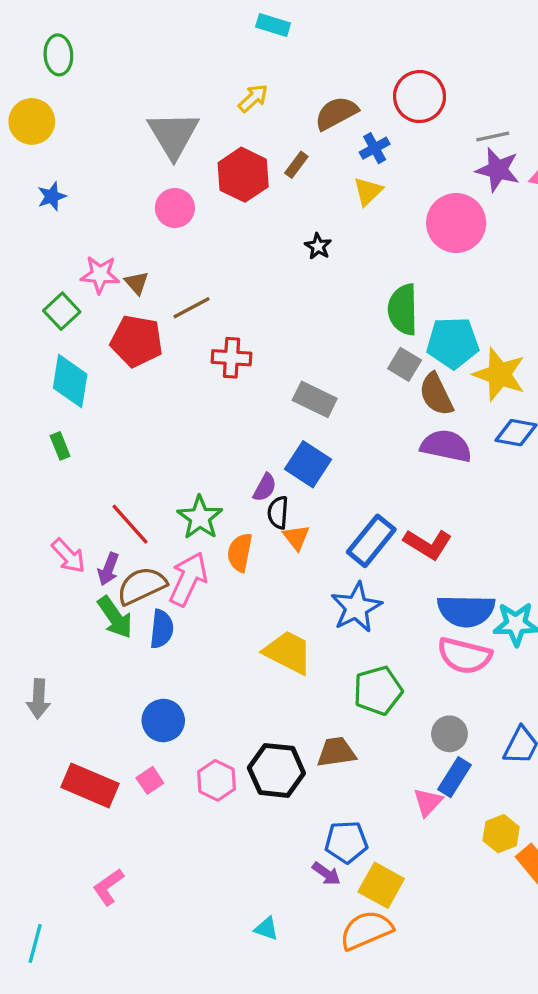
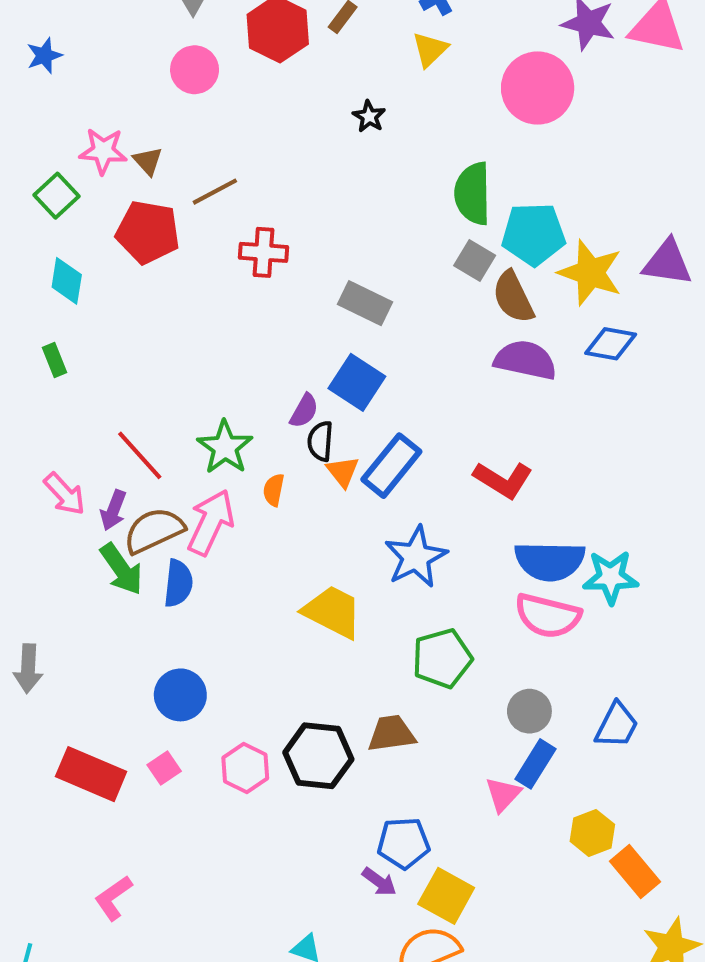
cyan diamond: (70, 381) -> (67, 281), size x0.7
blue rectangle: (371, 541) -> (391, 466), moved
orange semicircle: (240, 552) -> (274, 490), size x0.7

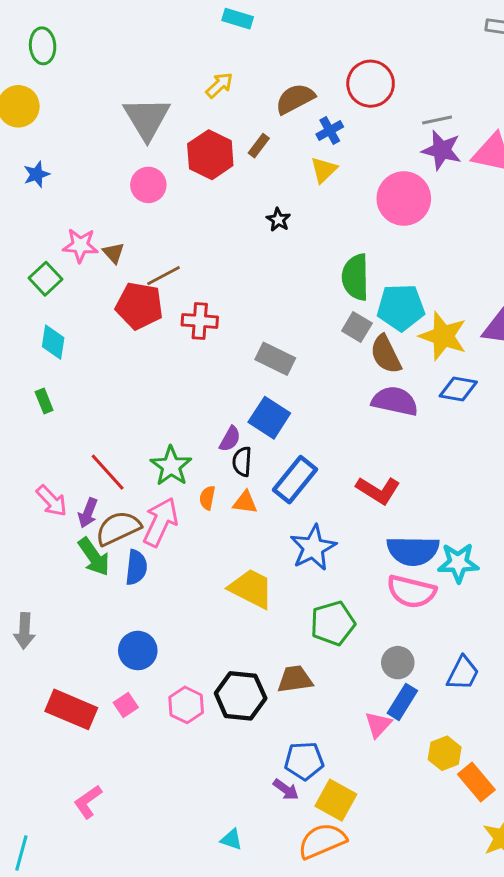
red pentagon: (148, 232) -> (139, 306), moved
orange triangle: (343, 472) -> (245, 502), moved, turned -44

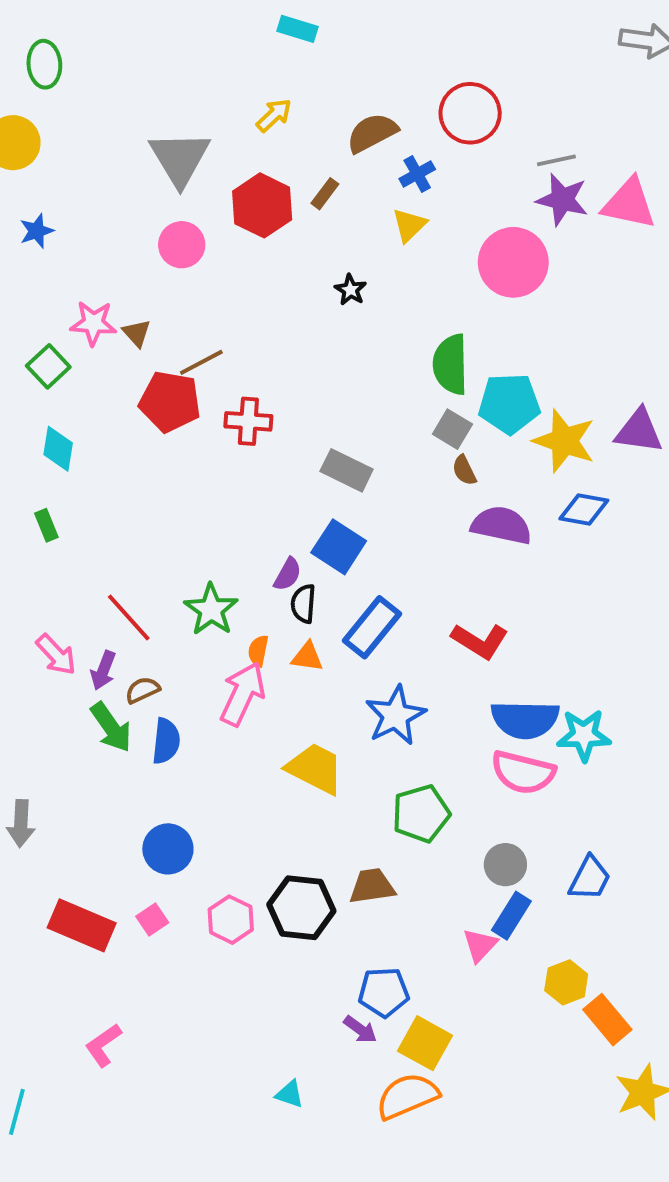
brown semicircle: (386, 354) -> (464, 470), moved, size x0.6
pink arrow: (160, 522) -> (243, 694), moved
brown semicircle: (118, 528) -> (142, 690), size x0.6

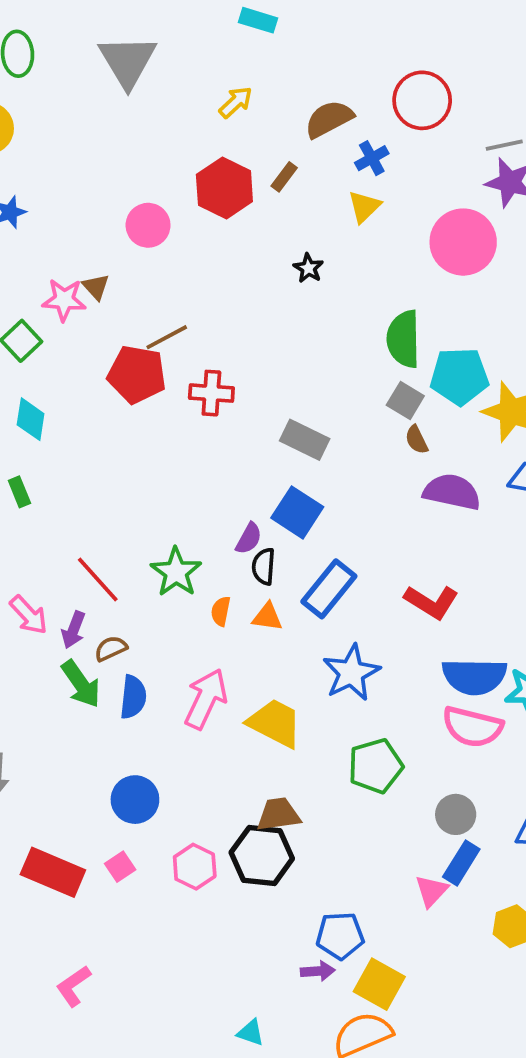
gray triangle: (180, 158) -> (128, 61), moved
brown triangle: (137, 333) -> (96, 287), moved
pink arrow: (243, 694) -> (206, 699), moved
brown trapezoid: (372, 886) -> (279, 814), moved
purple arrow: (360, 1029) -> (318, 971), turned -40

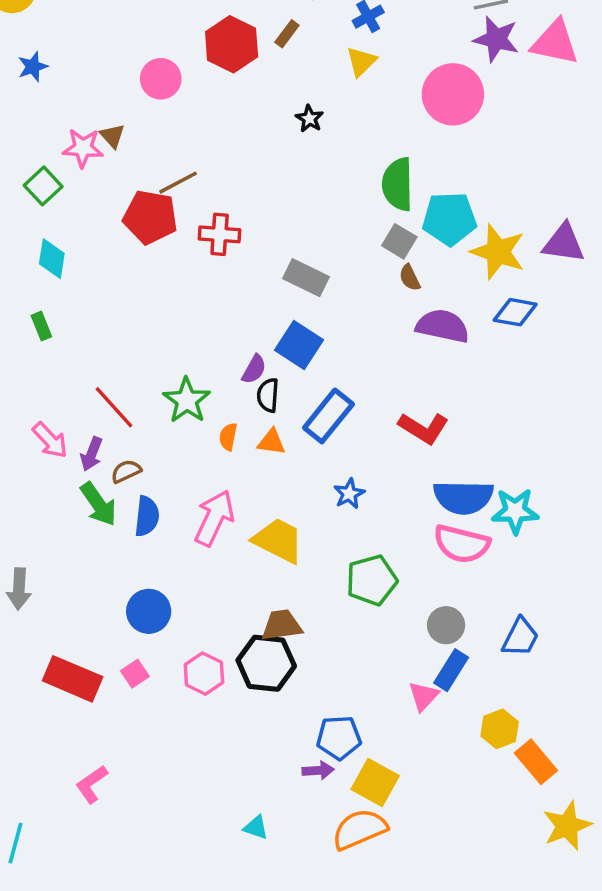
blue star: (351, 673) -> (349, 494), size x0.6

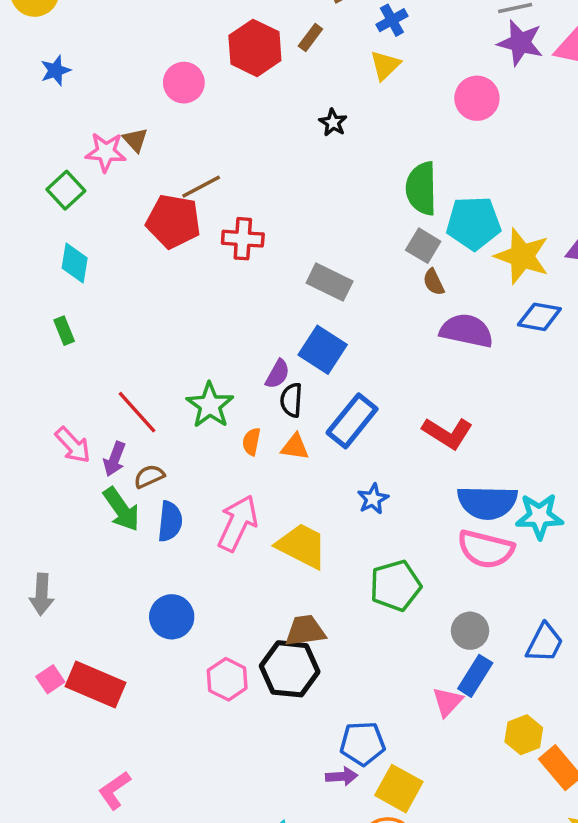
pink circle: (453, 94) -> (477, 98), size x0.7
pink square: (135, 674) -> (50, 679), moved

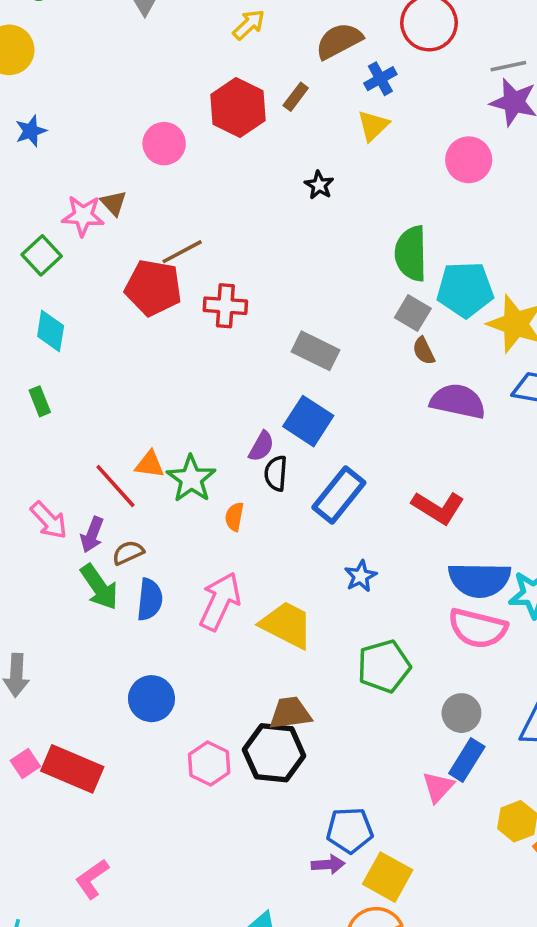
orange triangle: (295, 447) -> (150, 464), moved

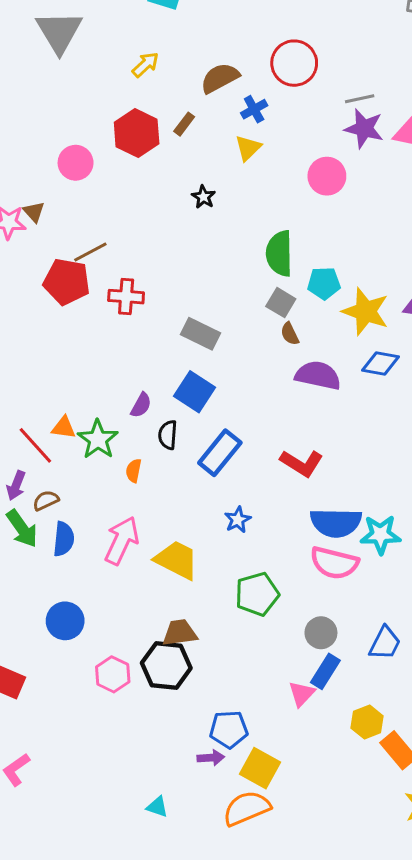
cyan pentagon: (465, 290) -> (324, 283), size x0.7
purple semicircle: (261, 446) -> (141, 405), moved

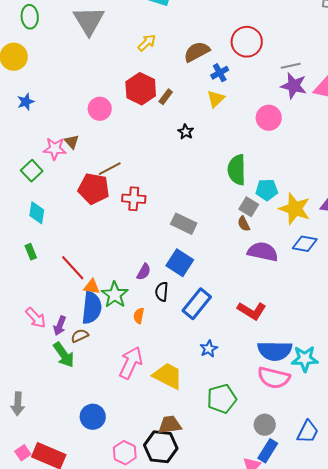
brown rectangle: (184, 124) -> (166, 97), moved
gray square: (281, 303) -> (249, 207), moved
red line: (35, 445) -> (73, 268), moved
blue semicircle: (64, 539) -> (92, 308), moved, size x1.4

